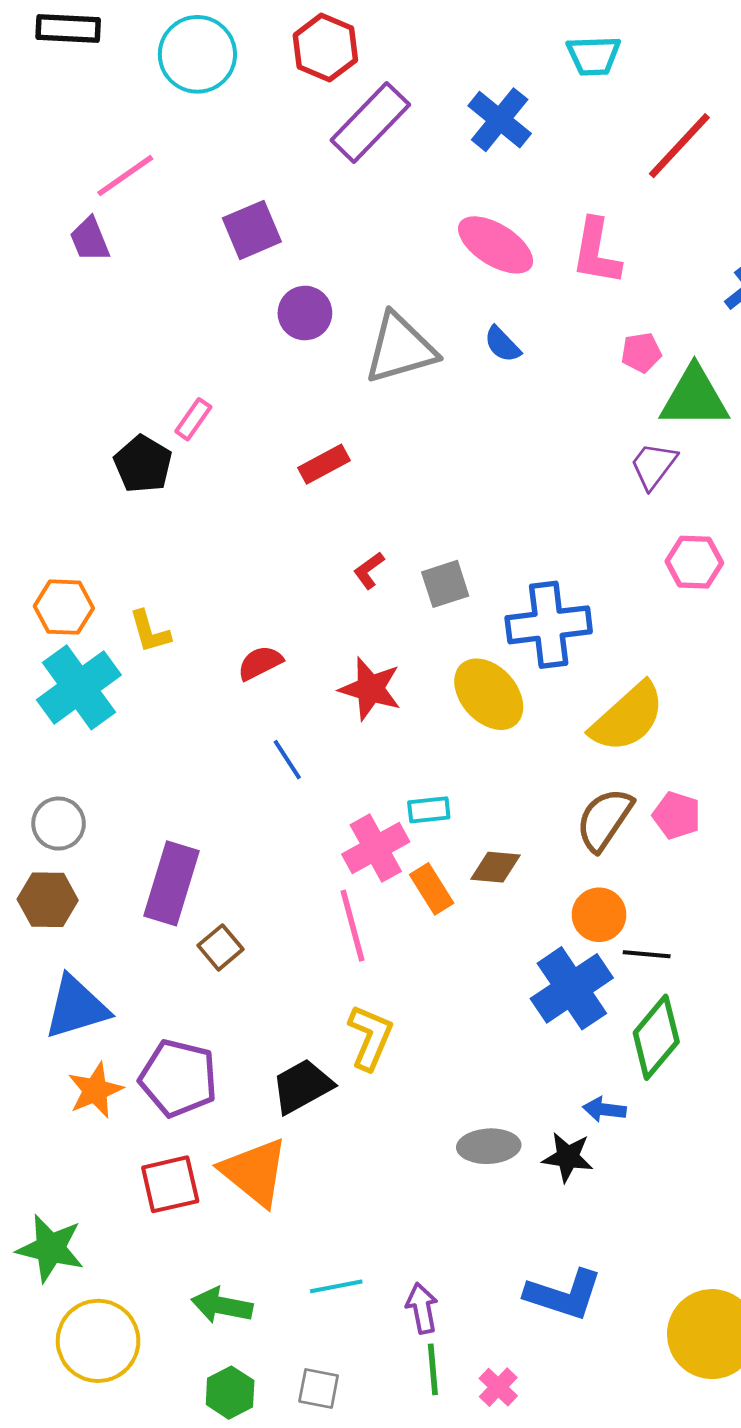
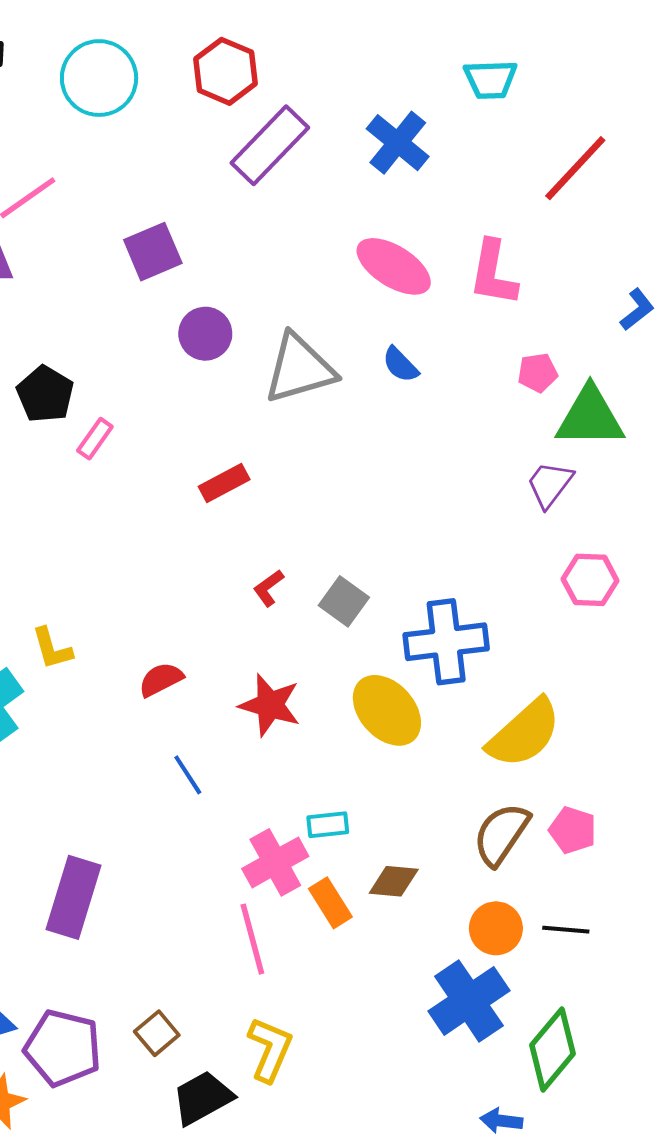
black pentagon: (143, 464) -> (45, 394), moved
gray square: (445, 584) -> (344, 601), turned -36
brown square: (221, 947) -> (157, 1033), moved
black line: (647, 954) -> (566, 930), moved
purple pentagon: (178, 1078) -> (63, 1048), moved

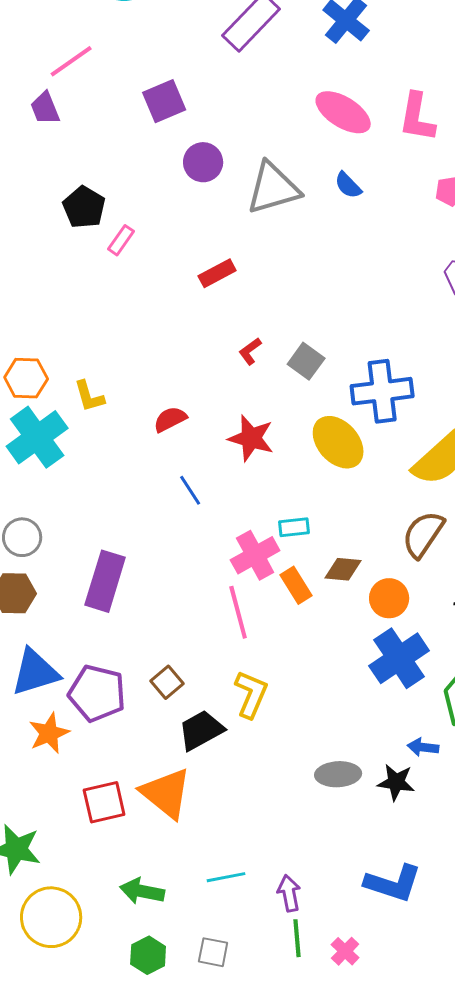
orange circle: (496, 928) -> (389, 598), moved

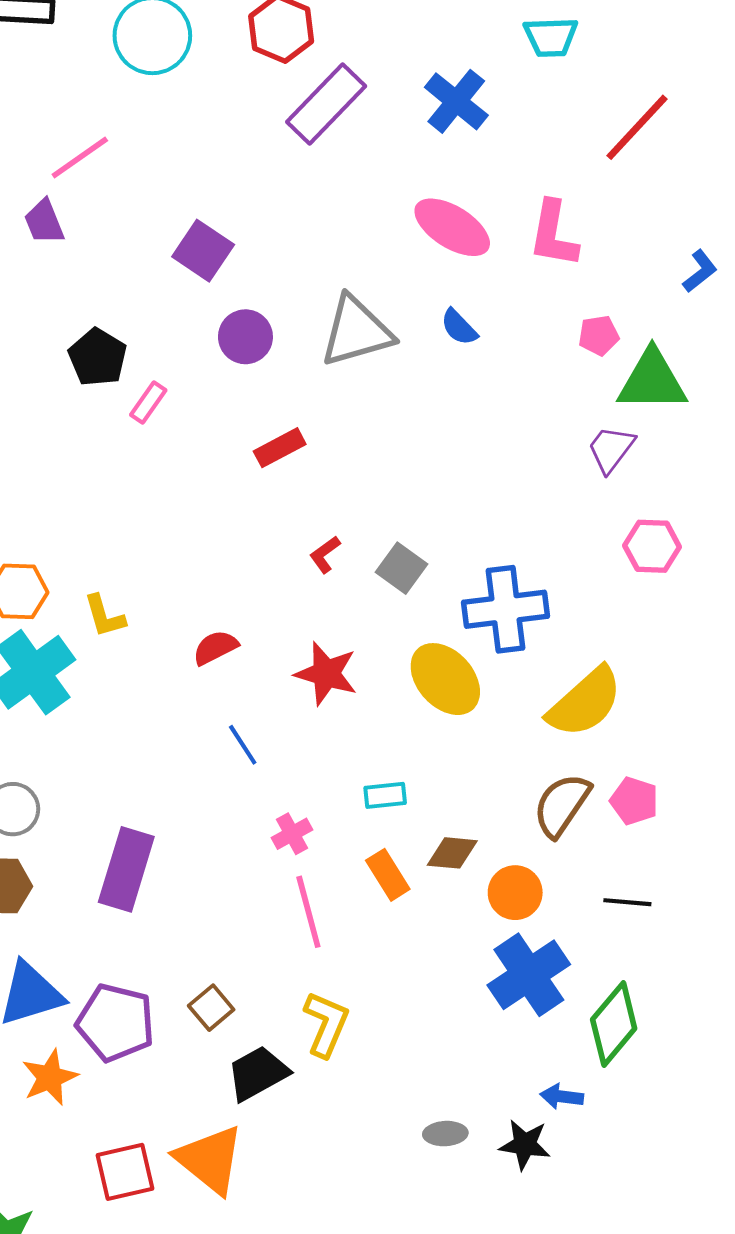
purple square: (164, 101) -> (203, 251), moved, turned -33
purple circle: (203, 162) -> (245, 337), moved
pink cross: (255, 555) -> (292, 834), moved, size x0.6
gray ellipse: (338, 774) -> (445, 1134), size x0.7

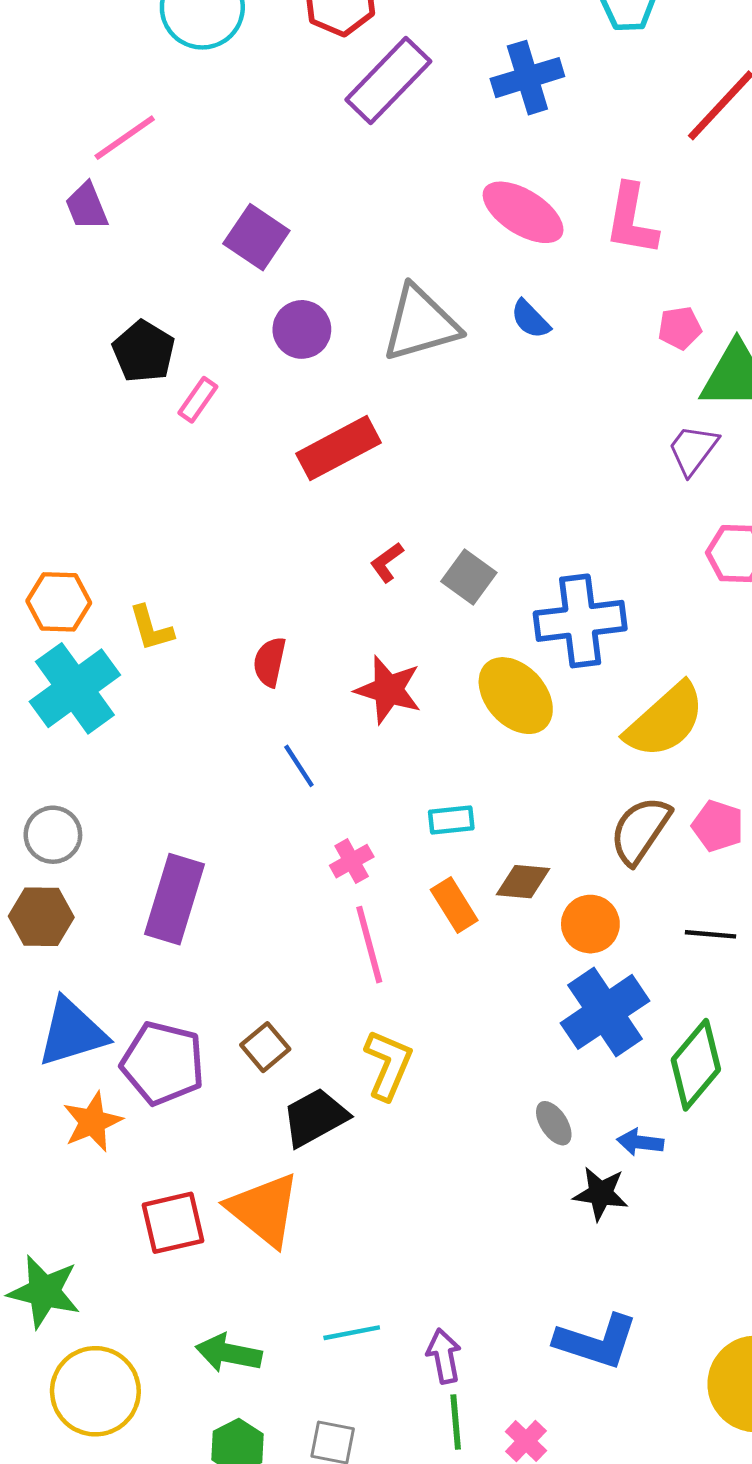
blue cross: (456, 101) -> (527, 78), turned 34
red rectangle: (280, 448) -> (338, 448), size x1.5
red semicircle: (215, 648) -> (270, 662), turned -51
gray ellipse: (445, 1134) -> (554, 1123), moved, turned 60

